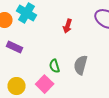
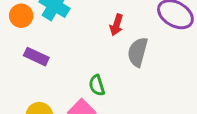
gray semicircle: (80, 65) -> (138, 52), moved

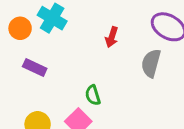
gray semicircle: (138, 52) -> (151, 63), moved

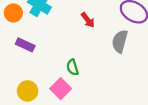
red arrow: (112, 37) -> (88, 20), turned -56

